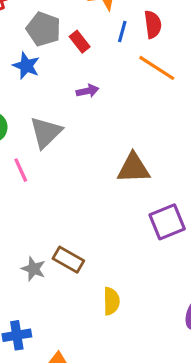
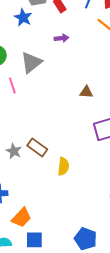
brown triangle: (134, 168) -> (86, 92), size x0.6
yellow semicircle: (111, 301) -> (63, 166), moved

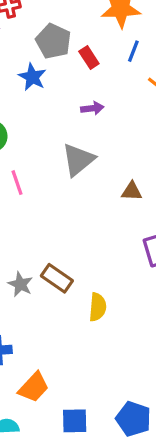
gray triangle: (31, 62) -> (78, 160), moved
blue square: (34, 240) -> (75, 421), moved

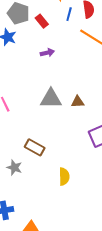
gray triangle: (78, 160) -> (51, 99), moved, turned 45
brown rectangle: (57, 278) -> (35, 147), moved

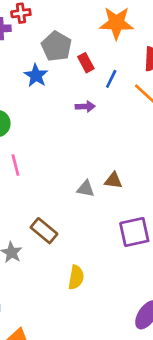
blue line: (69, 14) -> (111, 79), moved
gray triangle: (51, 99) -> (86, 189), moved, size x0.6

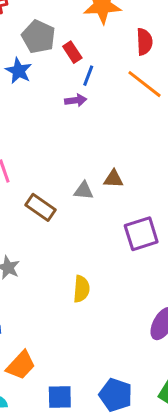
blue line: (111, 79) -> (88, 76), moved
brown rectangle: (44, 231) -> (40, 207), moved

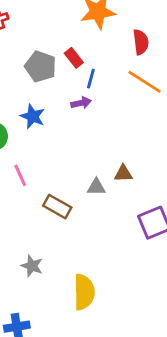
gray pentagon: (38, 37) -> (40, 67), moved
blue star: (19, 71) -> (33, 116), moved
yellow semicircle: (81, 289) -> (84, 292), moved, size x1.4

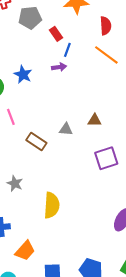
gray pentagon: (40, 67) -> (30, 18), moved, turned -30
brown triangle: (123, 174) -> (95, 120), moved

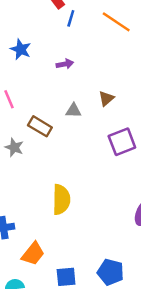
purple arrow: (59, 67) -> (65, 64), moved
brown triangle: (95, 120) -> (106, 98), turned -40
gray star: (15, 183) -> (14, 147), moved

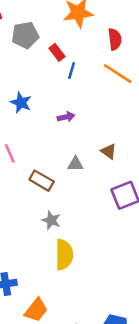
brown triangle: (106, 98) -> (109, 151), turned -42
gray star: (14, 147) -> (51, 220), moved

